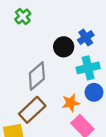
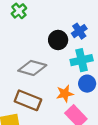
gray diamond: (37, 76) -> (32, 68), turned 56
brown rectangle: (32, 110) -> (28, 100), turned 65

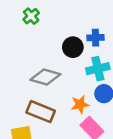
blue cross: (79, 31) -> (96, 38), turned 32

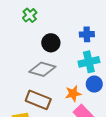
black circle: (73, 47) -> (51, 43), moved

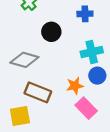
blue cross: (87, 34) -> (85, 14), moved
gray diamond: (42, 69) -> (24, 60), moved

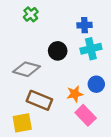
black circle: (51, 32) -> (58, 51), moved
cyan cross: (92, 52) -> (91, 49), moved

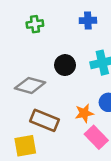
green cross: (31, 14) -> (35, 24), turned 32
blue cross: (84, 25) -> (88, 20), moved

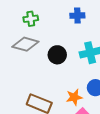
gray diamond: (30, 85) -> (25, 44), moved

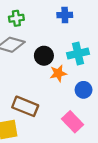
orange star: (74, 97) -> (58, 73), moved

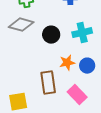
orange star: (58, 73) -> (67, 63), moved
brown rectangle: (25, 106) -> (48, 83), moved, turned 60

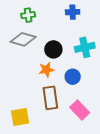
orange star: (67, 63) -> (46, 70), moved
blue circle: (87, 66) -> (73, 77), moved

